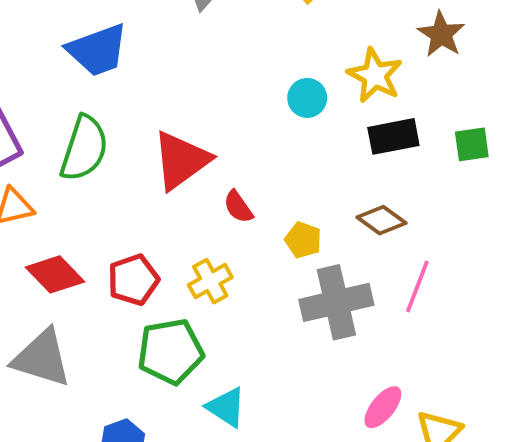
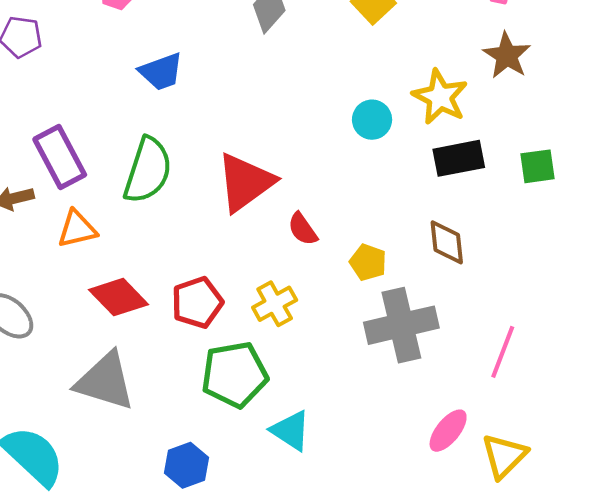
blue trapezoid: (97, 50) -> (161, 72), size x0.7
brown diamond: (382, 220) -> (447, 242), turned 48
pink line: (417, 286) -> (503, 352), moved

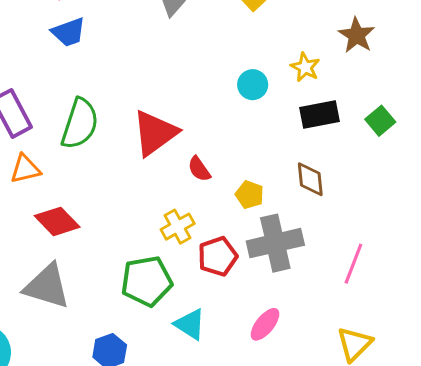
blue trapezoid: (161, 72) -> (69, 32), moved
yellow star: (440, 97) -> (305, 67), size x0.7
green square: (538, 166) -> (380, 121), turned -32
red pentagon: (197, 302) -> (218, 256), moved
pink ellipse: (448, 431) -> (265, 324), moved

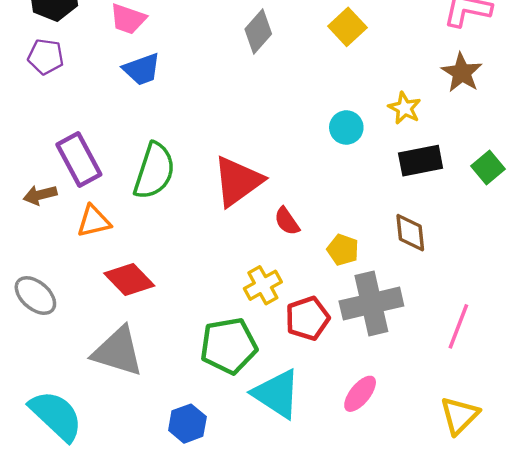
cyan triangle: (190, 324) -> (277, 394), size x1.4

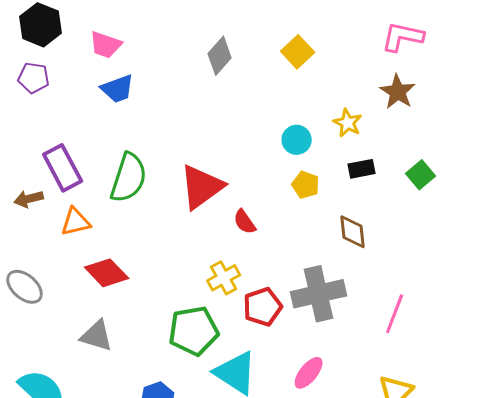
black rectangle: (421, 161) -> (362, 169), size x0.7
yellow pentagon: (343, 250) -> (306, 185), moved
gray triangle: (118, 352) -> (97, 336), size x0.7

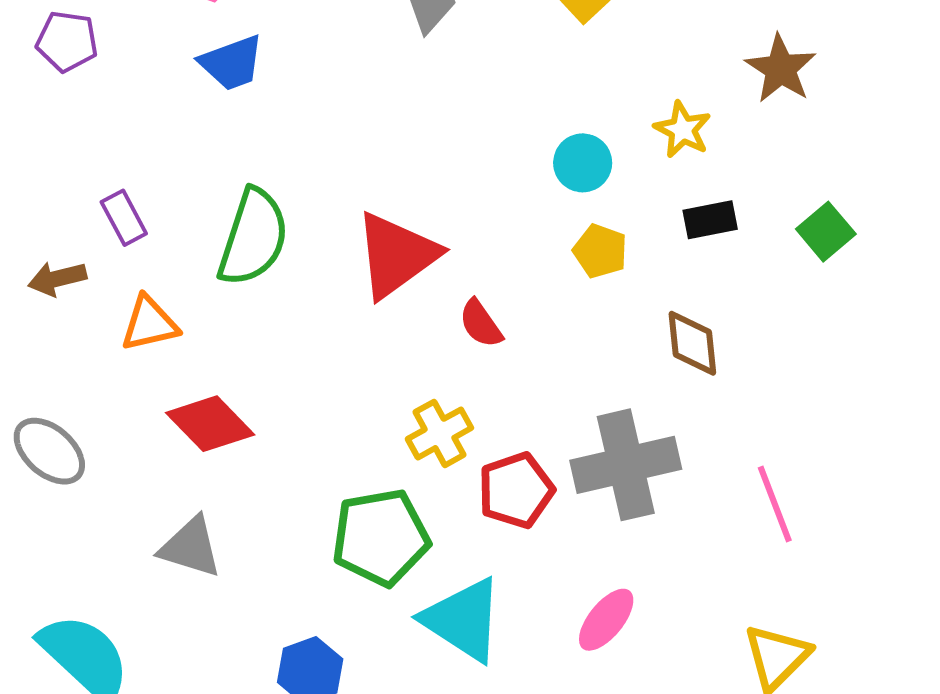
purple rectangle: (63, 168) -> (124, 218), size x0.6
pink line: (395, 314) -> (775, 504), turned -42

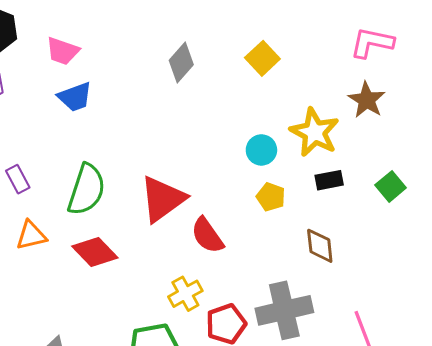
yellow star: (683, 130) -> (315, 132), size x1.6
red semicircle: (481, 324) -> (207, 235), size x1.4
red diamond: (210, 424) -> (95, 252), moved

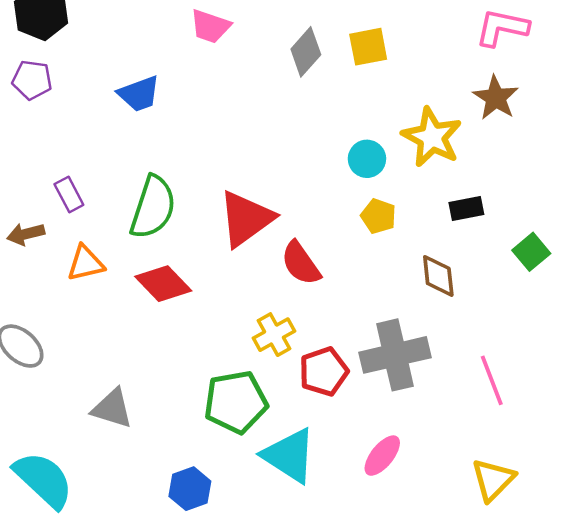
pink trapezoid: (63, 51) -> (210, 26), moved
yellow square: (262, 58) -> (368, 47), turned 32
gray diamond: (181, 62) -> (306, 52), moved
black rectangle: (329, 180) -> (466, 208), moved
green square: (391, 186) -> (531, 252), moved

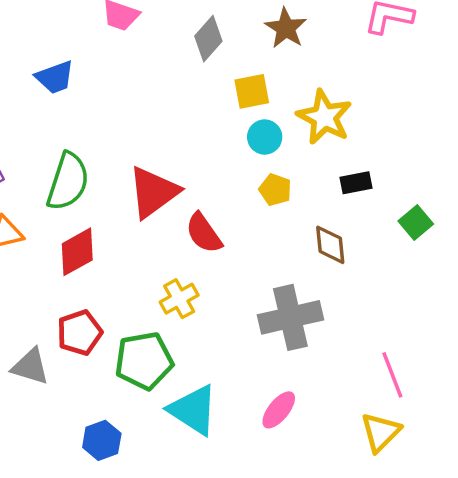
yellow square: (368, 47) -> (252, 91), moved
brown star: (496, 98) -> (286, 28), moved
red diamond: (163, 284) -> (77, 252), turned -75
red pentagon: (324, 372) -> (80, 333), moved
pink line: (492, 380) -> (392, 375), moved

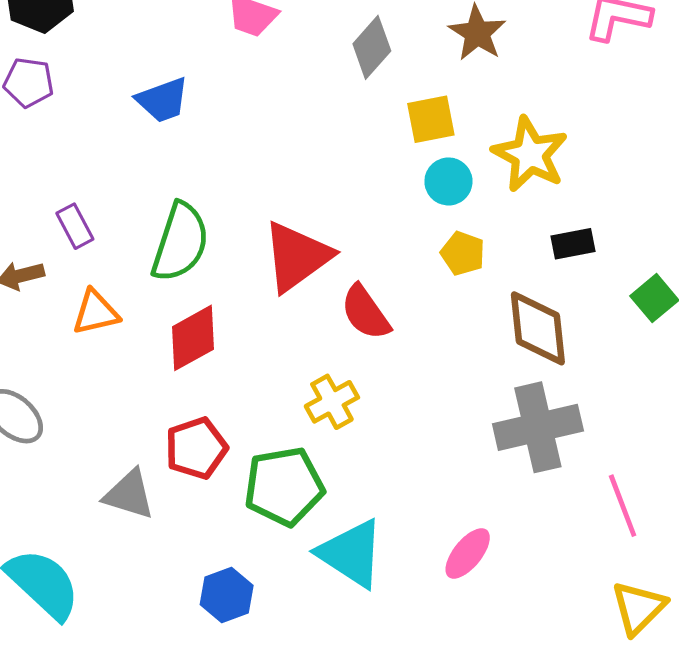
brown diamond: (330, 245) -> (538, 328), size x1.4
gray cross: (290, 317) -> (538, 427), moved
yellow triangle: (381, 432) -> (638, 608), moved

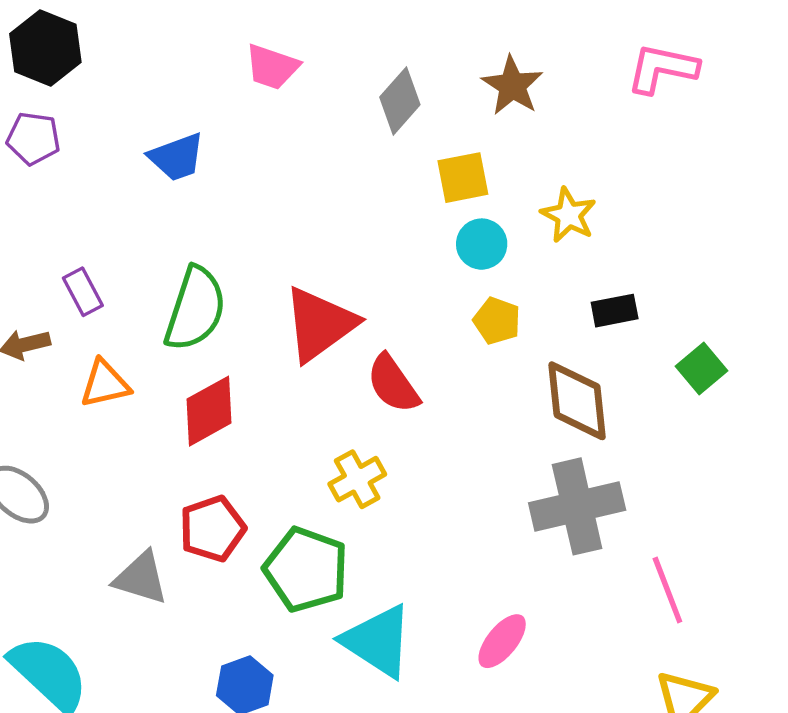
yellow star: (530, 154) -> (569, 215), size x0.7
green pentagon: (284, 486) -> (306, 570), turned 30

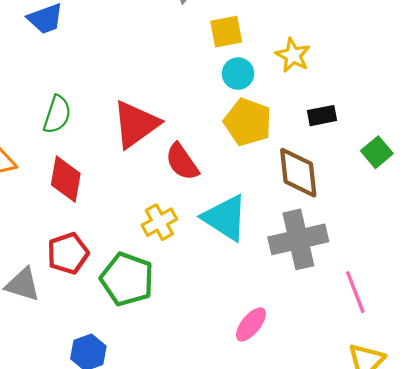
green semicircle: (195, 309) -> (57, 114), size x0.7
yellow pentagon: (497, 321) -> (248, 122), size x1.6
red diamond: (209, 411) -> (66, 179), turned -51
cyan triangle: (378, 641) -> (225, 218), moved

